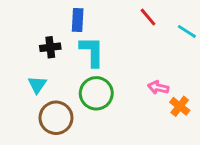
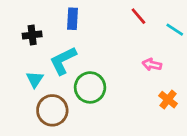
black cross: (50, 47) -> (32, 35), moved
cyan L-shape: (92, 52) -> (63, 61), moved, turned -116
pink arrow: (158, 88) -> (152, 65), moved

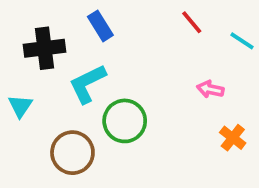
blue rectangle: (73, 19) -> (100, 26), turned -35
black cross: (32, 35) -> (45, 48), size x1.5
cyan triangle: (35, 79) -> (20, 106), moved

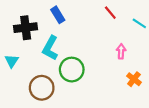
cyan L-shape: (87, 84) -> (50, 48), turned -35
pink arrow: (210, 89) -> (121, 51), turned 80

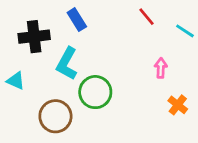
cyan triangle: (12, 61) -> (16, 81), turned -40

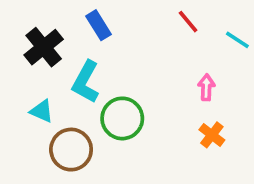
black cross: (34, 37) -> (44, 47), turned -32
cyan triangle: (16, 81) -> (42, 111), moved
orange cross: (178, 105) -> (212, 135), moved

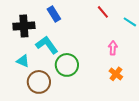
black cross: (44, 47) -> (24, 26), turned 35
cyan L-shape: (86, 82) -> (47, 45), turned 115

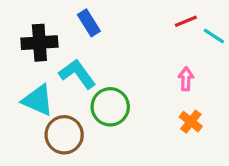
red line: (103, 12) -> (186, 21), moved, turned -72
cyan triangle: (23, 61) -> (38, 100), size x1.5

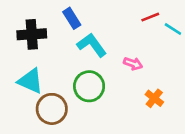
cyan L-shape: (77, 74) -> (92, 45), moved
pink arrow: (186, 79) -> (133, 64), moved, turned 108

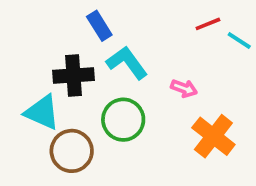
black cross: (32, 34) -> (74, 75), moved
orange cross: (154, 98) -> (213, 136), size x1.6

